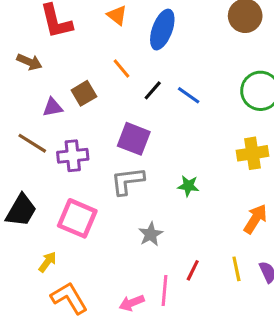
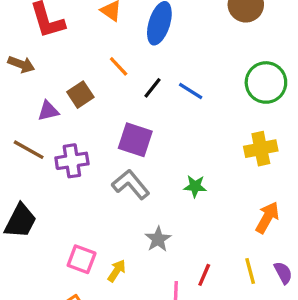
gray L-shape: (127, 181) -> (131, 184), turned 60
pink square: (77, 218) -> (82, 259), moved, size x0.7
yellow arrow: (47, 262) -> (117, 271), moved

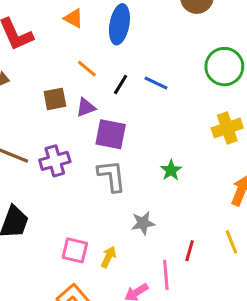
brown square: (80, 95) -> (55, 99), turned 30
purple triangle: (48, 111) -> (86, 108), moved
gray L-shape: (131, 184) -> (112, 176), turned 40
green star: (195, 186) -> (171, 170), turned -30
gray star: (158, 239) -> (143, 223), turned 30

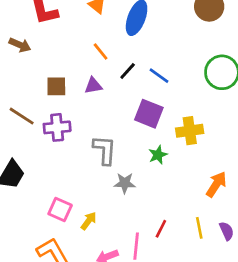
brown square: (55, 99) -> (56, 86), moved
yellow cross: (227, 128) -> (190, 131), moved
purple square: (111, 134) -> (149, 114), moved
gray star: (143, 223) -> (125, 183), moved

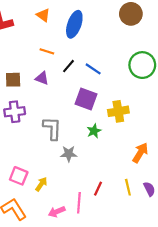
orange line: (101, 51) -> (47, 51), turned -32
purple triangle: (93, 86) -> (42, 78), turned 32

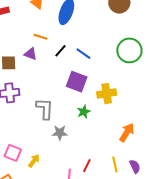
purple triangle: (42, 78) -> (30, 54), moved

